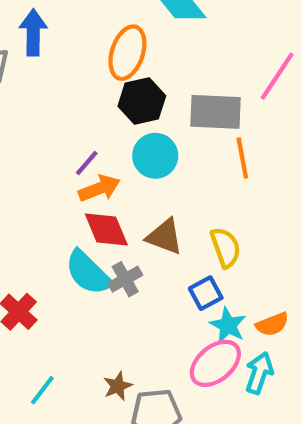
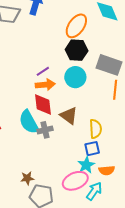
blue square: (206, 293) -> (92, 149), moved

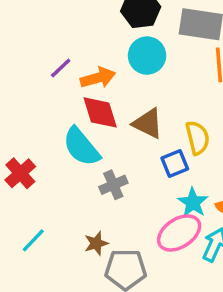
purple line: (43, 71) -> (61, 68), moved
gray cross: (45, 130) -> (113, 185), moved
blue square: (92, 149) -> (175, 164), moved

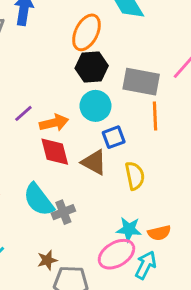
cyan semicircle: (81, 147) -> (39, 200), moved
blue square: (175, 164) -> (114, 137), moved
cyan star: (193, 202) -> (129, 229), turned -30

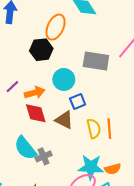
black hexagon: (92, 67) -> (41, 50), moved
orange line: (155, 116) -> (109, 129), moved
cyan star: (129, 229) -> (91, 167), size x1.4

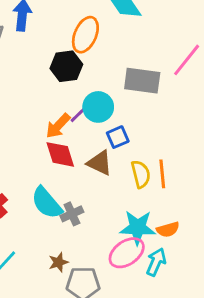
purple line: (12, 87) -> (79, 114), moved
orange arrow: (35, 93) -> (58, 126), turned 150

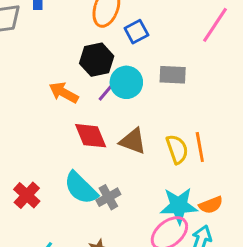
black hexagon: (66, 66) -> (97, 60), moved
gray rectangle: (142, 81) -> (173, 75), moved, size x0.7
orange arrow: (58, 126) -> (64, 93), moved, turned 80
blue square: (118, 137) -> (136, 32), moved

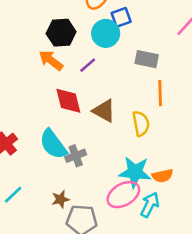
black hexagon: (97, 60) -> (61, 33), moved
cyan circle: (126, 82) -> (106, 33), moved
orange line: (200, 147) -> (160, 93), moved

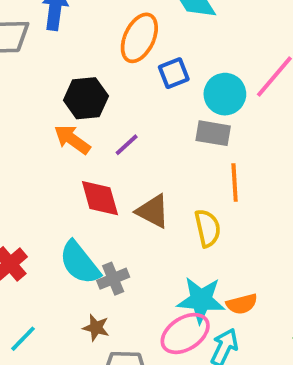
cyan circle: (106, 33) -> (225, 94), moved
brown star: (60, 199) -> (96, 328), moved, turned 30

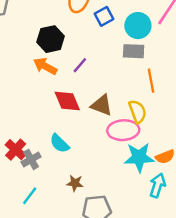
cyan semicircle: (80, 263) -> (59, 143), size x0.7
gray cross: (113, 279) -> (31, 159), moved
pink ellipse: (185, 333) -> (123, 130), moved, turned 36

